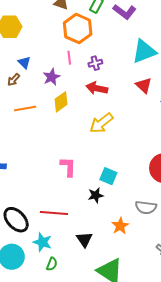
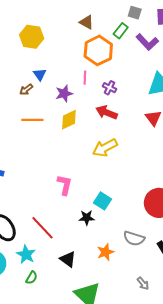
purple cross: (95, 63) -> (110, 88), turned 32
red line: (54, 213) -> (43, 228), turned 32
black triangle: (84, 239) -> (68, 259), turned -30

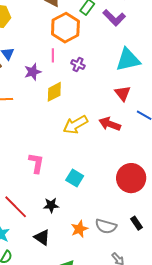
red arrow: (107, 112) -> (110, 124), moved
yellow diamond: (69, 120) -> (54, 92), moved
black star: (87, 218) -> (51, 205), moved
gray semicircle: (134, 238) -> (106, 226), moved

